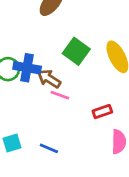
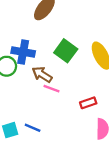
blue cross: (27, 68) -> (23, 52), moved
blue line: (49, 148) -> (33, 128), moved

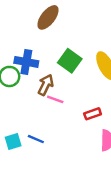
brown arrow: (42, 74) -> (46, 85), turned 84

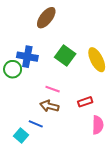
brown arrow: (46, 85) -> (49, 106), moved, turned -102
cyan square: (13, 141) -> (21, 135), moved, turned -32

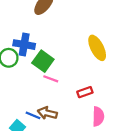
green square: (65, 56) -> (43, 61), moved
brown arrow: (49, 106) -> (47, 113), moved

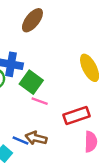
red rectangle: (85, 92) -> (76, 115), size x1.5

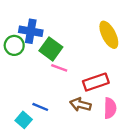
brown arrow: (36, 138) -> (80, 105), moved

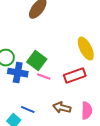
blue cross: (31, 31) -> (18, 73), moved
red rectangle: (96, 82) -> (75, 76), moved

